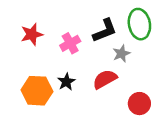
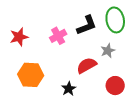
red star: (32, 34) -> (19, 37), moved
gray star: (121, 54) -> (108, 51), moved
black star: (66, 82) -> (69, 89), moved

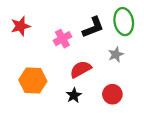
red star: (19, 37) -> (20, 26), moved
red semicircle: (87, 65) -> (81, 69), moved
red circle: (115, 86) -> (112, 94), moved

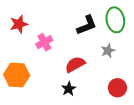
pink cross: (62, 39) -> (44, 42), moved
orange hexagon: (33, 81) -> (17, 75), moved
red circle: (112, 94) -> (117, 88), moved

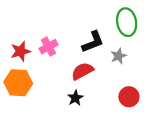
red star: (19, 24) -> (21, 51), moved
black L-shape: (87, 25) -> (93, 42), moved

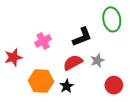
red star: (21, 51) -> (13, 57), moved
gray star: (118, 56) -> (97, 60), moved
orange hexagon: (18, 83) -> (41, 81), moved

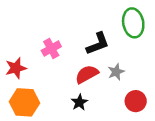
orange hexagon: (41, 81) -> (24, 102), moved

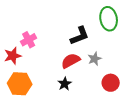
pink cross: (51, 49) -> (29, 40), moved

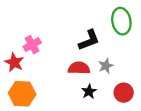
red star: (13, 56) -> (14, 62), turned -30
red semicircle: (71, 61) -> (79, 68), turned 30
black star: (65, 84) -> (89, 91), moved

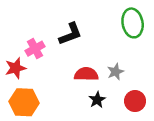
black L-shape: (89, 40) -> (70, 34), moved
red star: (14, 62) -> (16, 68), turned 30

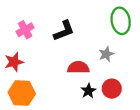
pink cross: (35, 49) -> (25, 30), moved
gray star: (116, 72) -> (106, 54), moved
red circle: (135, 101) -> (112, 89), moved

